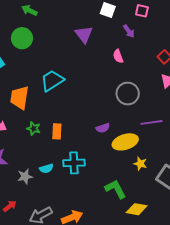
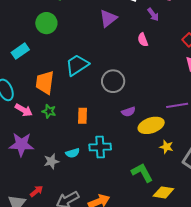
purple triangle: (84, 34) -> (108, 18), turned 30
gray circle: (128, 94) -> (113, 81), moved
green star: (34, 129) -> (49, 111), moved

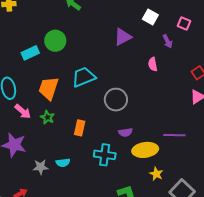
green circle: (46, 23) -> (55, 41), moved
cyan cross: (100, 147) -> (105, 155), moved

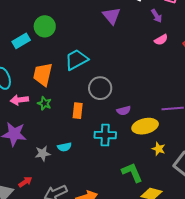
purple triangle: (123, 37) -> (112, 16), turned -36
pink semicircle: (153, 64) -> (161, 40), moved, turned -104
gray circle: (116, 100) -> (100, 88), moved
pink arrow: (23, 111) -> (19, 100), turned 138

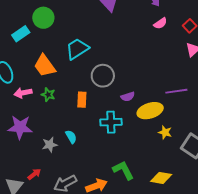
orange trapezoid: (43, 74) -> (45, 66), turned -45
cyan semicircle: (64, 147) -> (71, 137), turned -104
green L-shape: (132, 172) -> (123, 170), moved

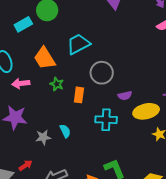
green star: (48, 95) -> (57, 84), moved

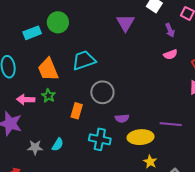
pink arrow: (21, 83) -> (26, 100), moved
green star: (57, 84) -> (48, 96), moved
cyan semicircle: (65, 131) -> (58, 144), turned 48

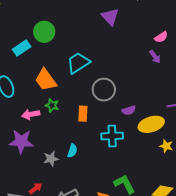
purple arrow: (170, 30) -> (155, 57), moved

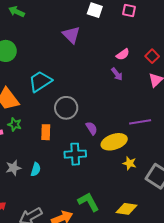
purple semicircle: (129, 110) -> (92, 128), turned -104
gray star: (51, 159) -> (13, 168), moved

